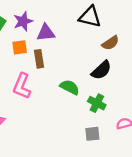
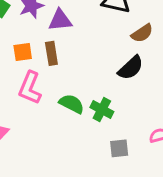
orange square: (20, 47) -> (23, 52), moved
green semicircle: (70, 87) -> (72, 104), moved
green cross: (97, 103) -> (102, 110), moved

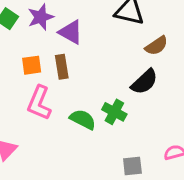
purple triangle: (60, 20) -> (71, 32), turned 35
green cross: (102, 110) -> (114, 112), moved

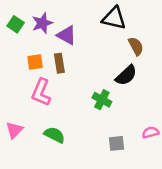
brown semicircle: (156, 46) -> (136, 46), turned -84
green semicircle: (83, 119) -> (54, 135), moved

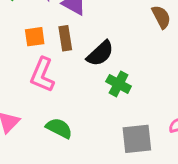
black semicircle: (126, 75) -> (100, 53), moved
gray square: (116, 143) -> (137, 139), size x1.5

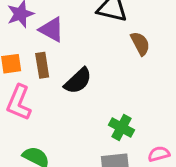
green cross: (119, 84) -> (122, 127), moved

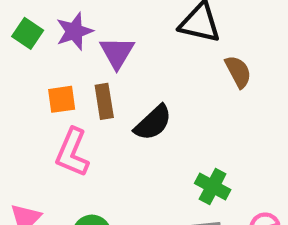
purple triangle: (52, 30) -> (117, 53), turned 32

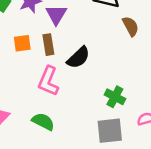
pink L-shape: (72, 152) -> (48, 81), moved

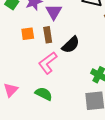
pink L-shape: (48, 81) -> (48, 63), turned 30

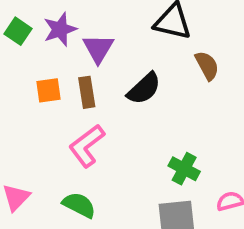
black semicircle: (71, 45) -> (144, 89), moved

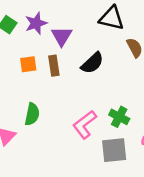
pink L-shape: (87, 146) -> (85, 125), moved
green semicircle: (79, 205) -> (32, 114), moved, turned 75

